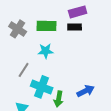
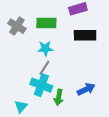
black rectangle: (75, 27) -> (85, 35), moved, size x1.5
gray line: (24, 70) -> (44, 68), moved

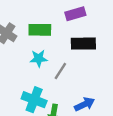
gray line: (44, 68) -> (60, 71), moved

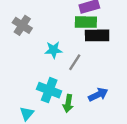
green rectangle: (40, 30) -> (86, 22), moved

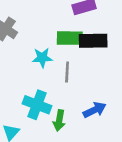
green rectangle: (86, 22) -> (70, 38), moved
gray line: (75, 62) -> (67, 72), turned -30

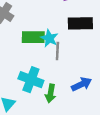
green rectangle: (70, 38) -> (33, 37), moved
cyan star: (42, 58) -> (49, 38), moved, turned 30

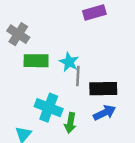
black rectangle: (80, 23) -> (103, 89), moved
green rectangle: (33, 37) -> (36, 61), moved

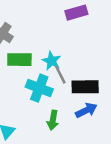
gray line: (78, 76) -> (60, 74), turned -30
cyan cross: (49, 108) -> (39, 88), moved

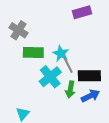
cyan cross: (39, 88) -> (50, 77), turned 30
green arrow: (53, 120) -> (70, 89), moved

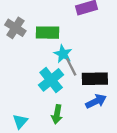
green rectangle: (33, 52) -> (47, 33), moved
green arrow: (70, 89) -> (57, 114), moved

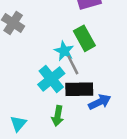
green rectangle: (47, 33) -> (84, 38), moved, turned 60
black rectangle: (95, 79) -> (79, 89), moved

